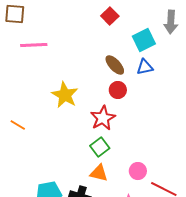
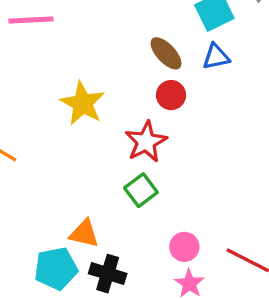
pink circle: (138, 171) -> (184, 247), moved
orange triangle: (99, 173) -> (84, 233), moved

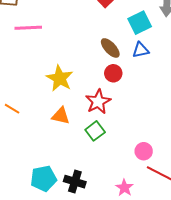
orange triangle: (84, 233) -> (61, 116), moved
pink circle: (184, 247) -> (144, 151), moved

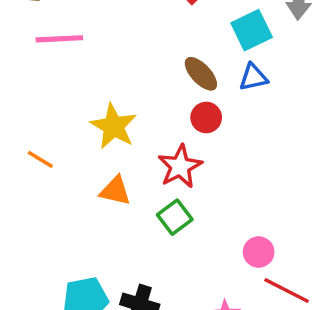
orange line: (12, 109) -> (40, 159), moved

